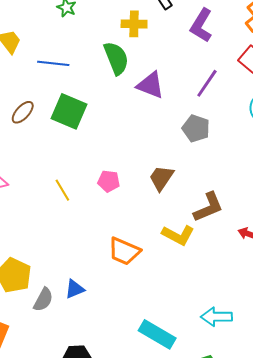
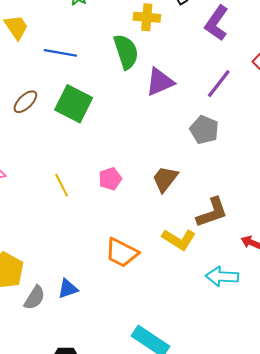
purple triangle: (150, 85) -> (160, 82), turned -48
pink pentagon: (109, 181) -> (110, 179), turned -30
cyan arrow: (216, 317) -> (222, 277), moved

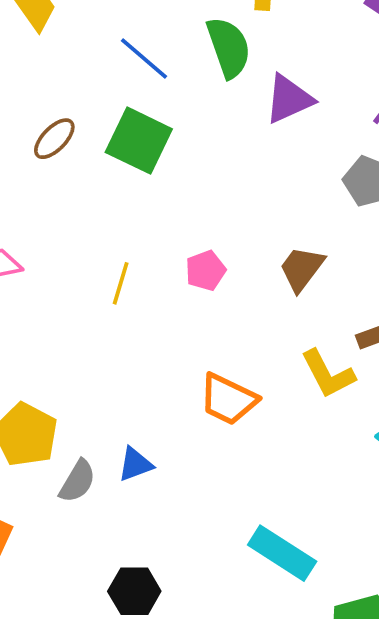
blue line: (60, 53) -> (144, 58), moved, turned 32
yellow line: (62, 185) -> (121, 283), turned 45
yellow L-shape: (179, 239) -> (328, 374), turned 32

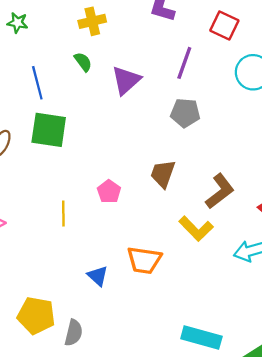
green semicircle: (229, 47) -> (83, 62), size x0.6
blue line: (144, 58) -> (37, 83), turned 52
blue triangle: (135, 464) -> (98, 276), moved, turned -40

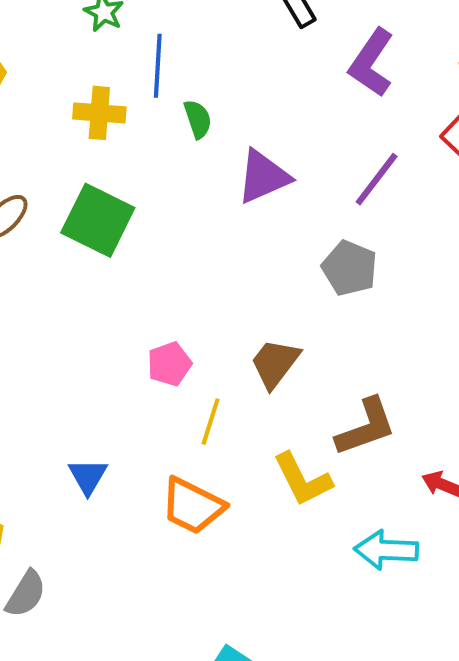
yellow cross: (92, 21) -> (99, 113), moved
blue line: (37, 83) -> (158, 66), moved
yellow line: (63, 214) -> (211, 422), moved
blue triangle: (98, 276) -> (88, 476), moved

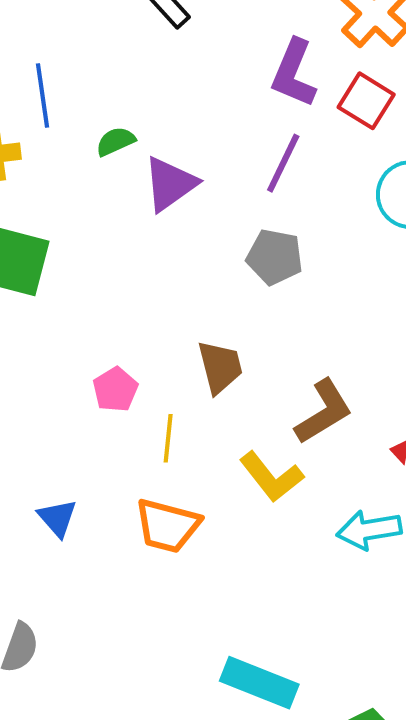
purple L-shape: (371, 63) -> (294, 73), moved
green semicircle: (198, 119) -> (116, 141), moved, turned -84
brown trapezoid: (275, 363) -> (220, 367), turned 140

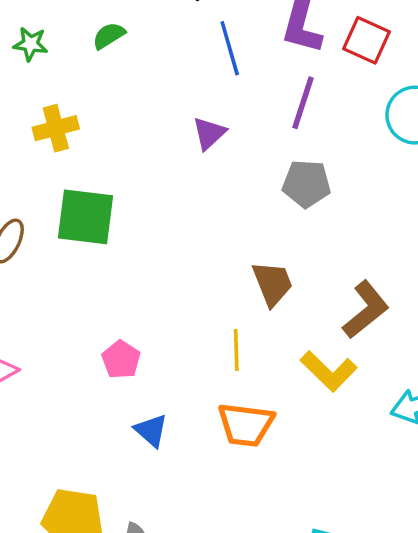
blue line: (42, 95) -> (230, 48), moved
green semicircle: (116, 141) -> (109, 36), moved
purple triangle: (170, 184) -> (209, 133), size x0.7
pink pentagon: (115, 390) -> (121, 360), moved

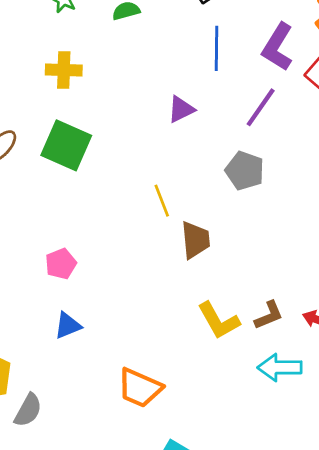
brown L-shape: (366, 310) -> (269, 315), moved, size x0.7
yellow line: (236, 350) -> (162, 201), moved, turned -36
orange trapezoid: (246, 425) -> (140, 388), moved
blue triangle: (151, 430) -> (68, 326), turned 40

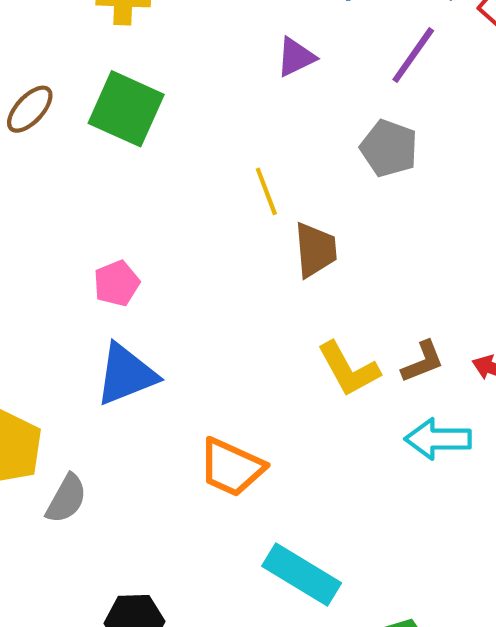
blue triangle: (68, 326) -> (126, 374), size x1.6

